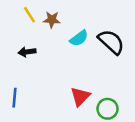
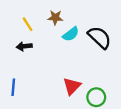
yellow line: (29, 15) -> (28, 24), moved
brown star: (52, 20) -> (55, 18), moved

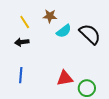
red triangle: (72, 86) -> (65, 78), turned 36
blue line: (13, 87) -> (21, 75), moved

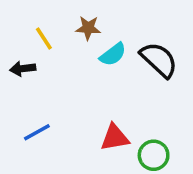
black arrow: (22, 42) -> (23, 69), moved
blue line: (21, 75) -> (37, 132), turned 56

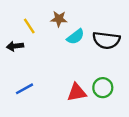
black semicircle: (159, 60) -> (106, 40), turned 144
green circle: (154, 155) -> (103, 88), moved

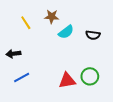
black semicircle: (106, 40) -> (93, 35), size x0.6
black arrow: (15, 46) -> (13, 54), moved

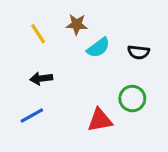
black arrow: (13, 54) -> (41, 78), moved
green circle: (90, 76) -> (132, 99), moved

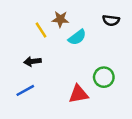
yellow line: (38, 34) -> (41, 30), moved
black semicircle: (138, 52) -> (111, 20), moved

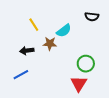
brown star: (60, 19) -> (50, 44), moved
red triangle: (78, 94) -> (79, 84), moved, turned -48

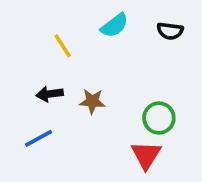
cyan semicircle: (64, 31) -> (114, 25), moved
brown star: (50, 44) -> (92, 101), moved

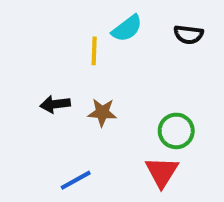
yellow line: (63, 46) -> (94, 51), moved, turned 35
blue line: (39, 138) -> (76, 180), moved

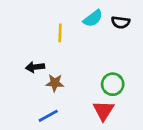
cyan semicircle: (127, 28) -> (93, 18), moved
brown star: (102, 112) -> (55, 83), moved

